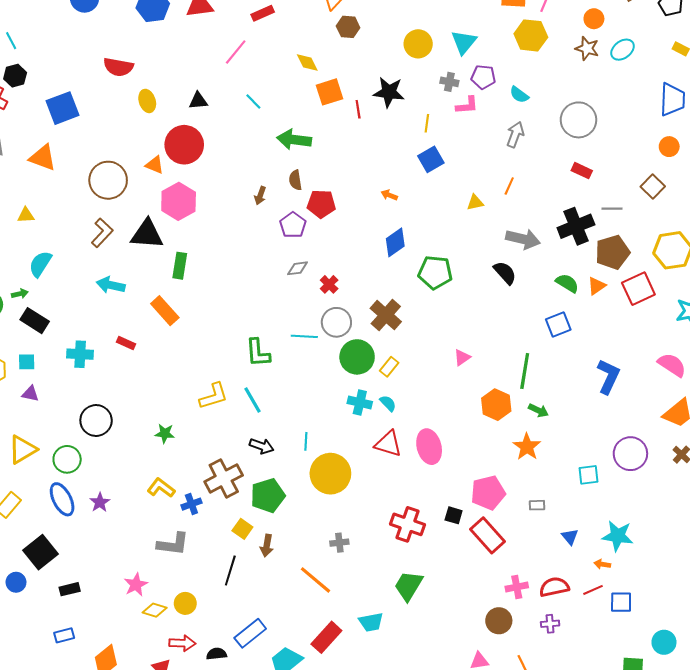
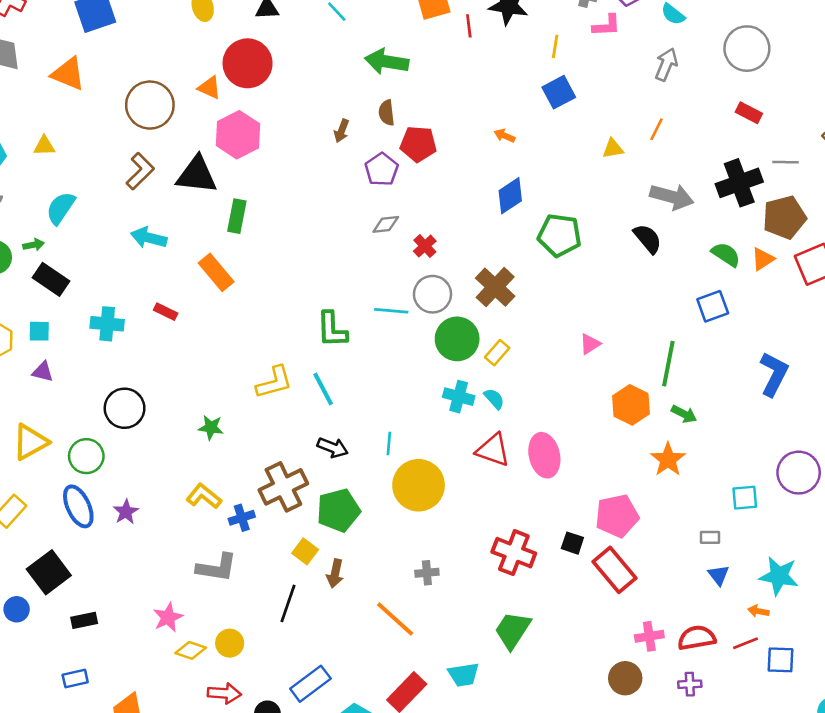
gray rectangle: (537, 505) -> (710, 537), moved

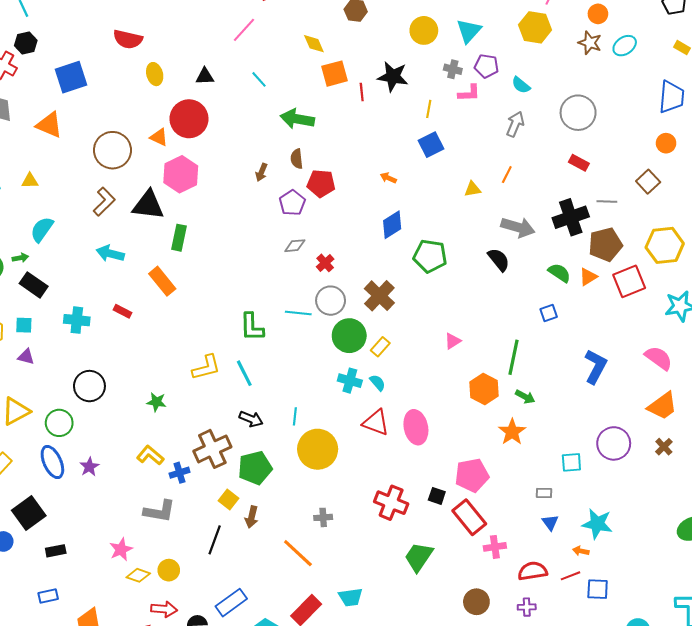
blue square: (713, 306) -> (549, 313), size x0.7
green trapezoid: (513, 630) -> (419, 557), moved
pink cross: (649, 636) -> (495, 547), moved

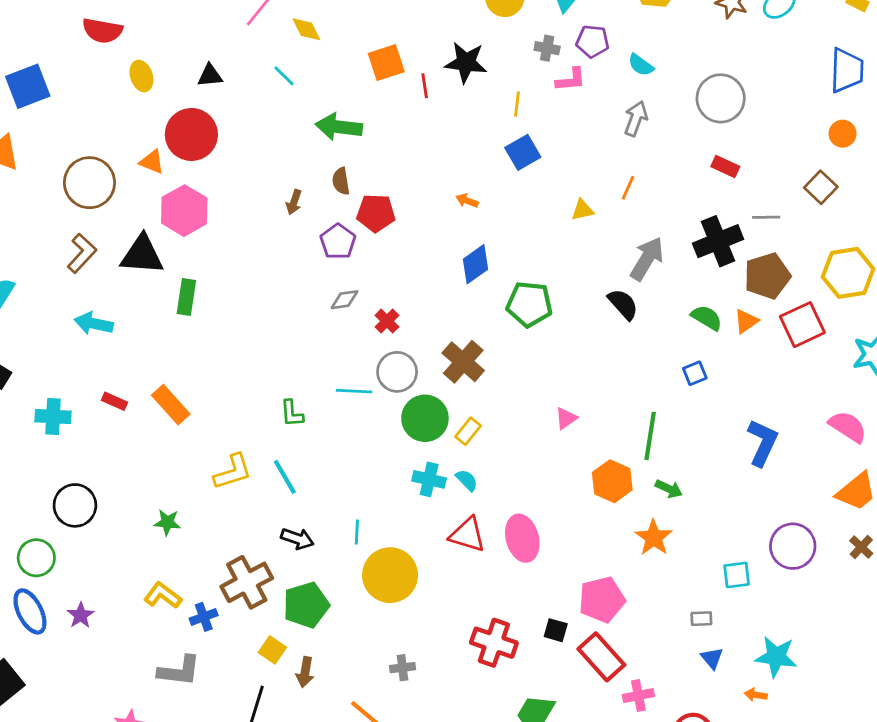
yellow diamond: (314, 44) -> (306, 29), moved
gray arrow: (518, 227) -> (647, 259), turned -72
orange rectangle: (162, 281) -> (171, 405), moved
green L-shape: (252, 327) -> (292, 413), size x0.7

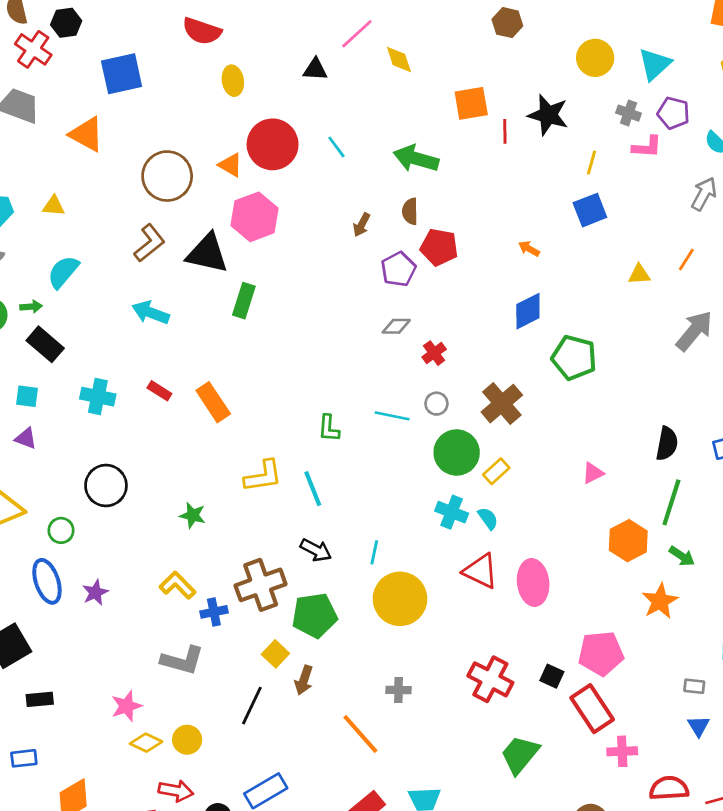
black triangle: (210, 76) -> (315, 69), moved
cyan line: (284, 76) -> (336, 147), moved
black semicircle: (623, 304) -> (667, 444), moved, turned 44
gray circle: (397, 372) -> (436, 404), size x0.6
green circle: (36, 558) -> (61, 530), size x0.7

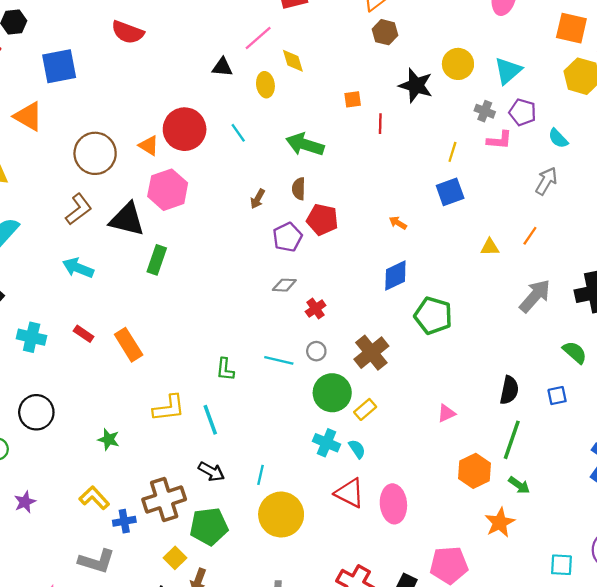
yellow ellipse: (233, 81) -> (265, 85), moved
orange square: (471, 103) -> (353, 99), size x0.6
black star: (548, 115) -> (416, 85), moved

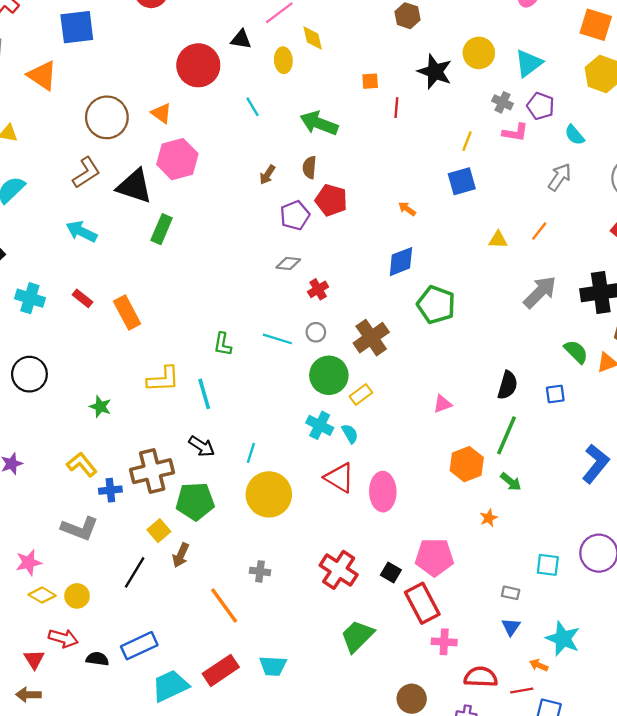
red circle: (185, 129) -> (198, 65), moved
orange star: (500, 523) -> (489, 518), size x0.6

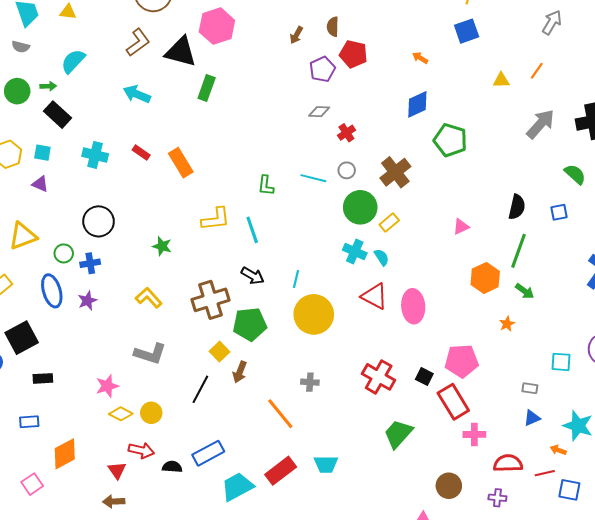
blue cross: (110, 490) -> (90, 263), moved
blue triangle: (511, 627) -> (532, 418), turned 36

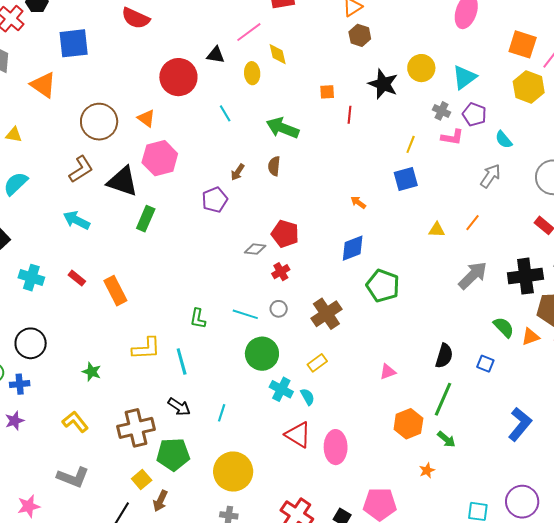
red pentagon: (353, 54) -> (285, 234), moved
purple pentagon: (322, 69) -> (215, 200), moved
green circle: (360, 207) -> (262, 354), moved
blue square: (559, 212) -> (485, 364), turned 30
yellow circle: (314, 314) -> (233, 472), moved

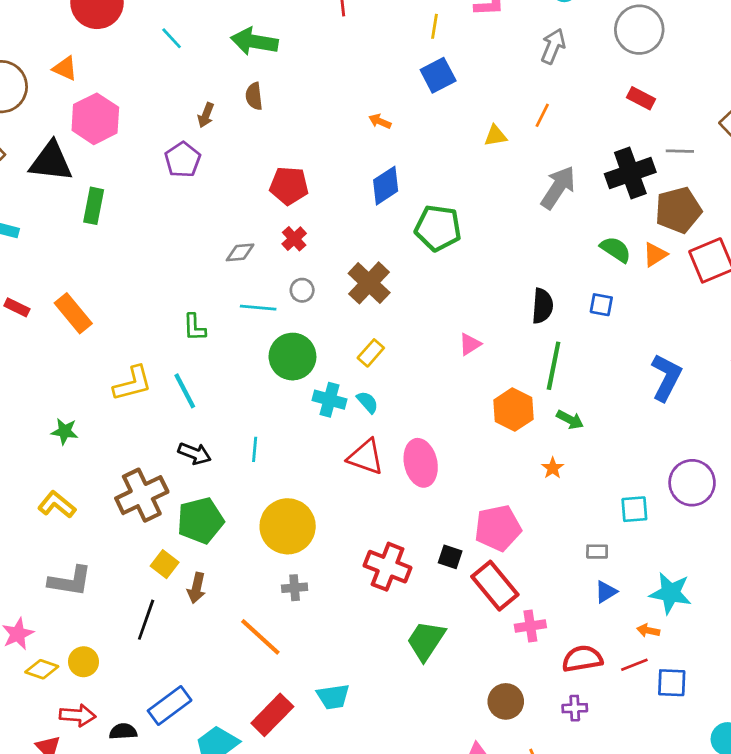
gray diamond: (255, 249) -> (240, 252), moved

